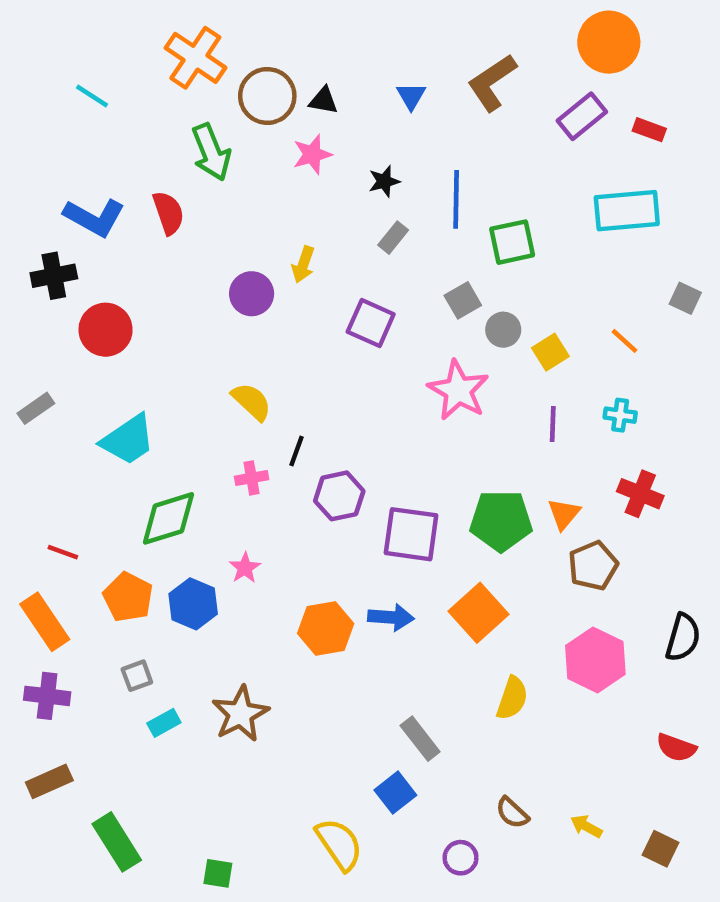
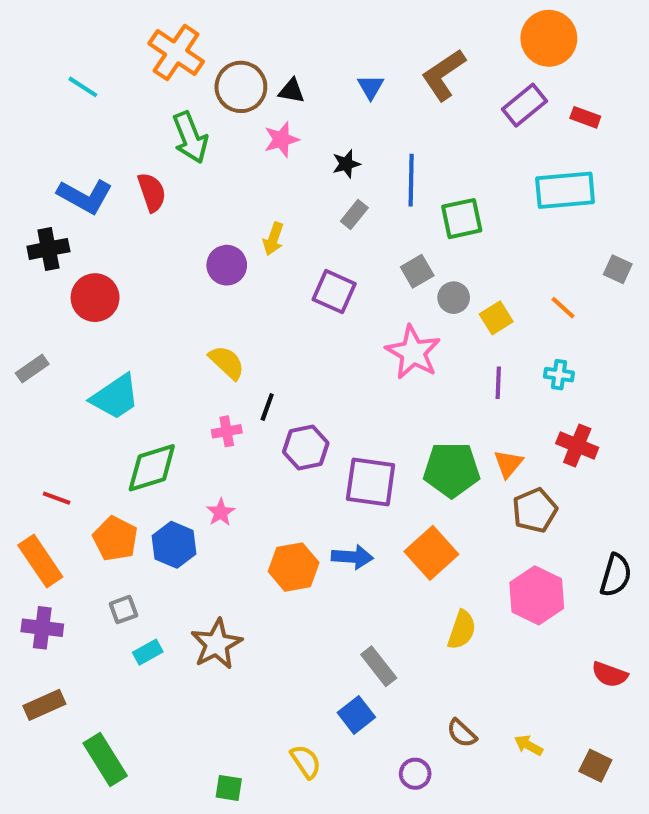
yellow semicircle: (339, 844) -> (306, 762), size x0.7
green square: (218, 873) -> (229, 788), moved

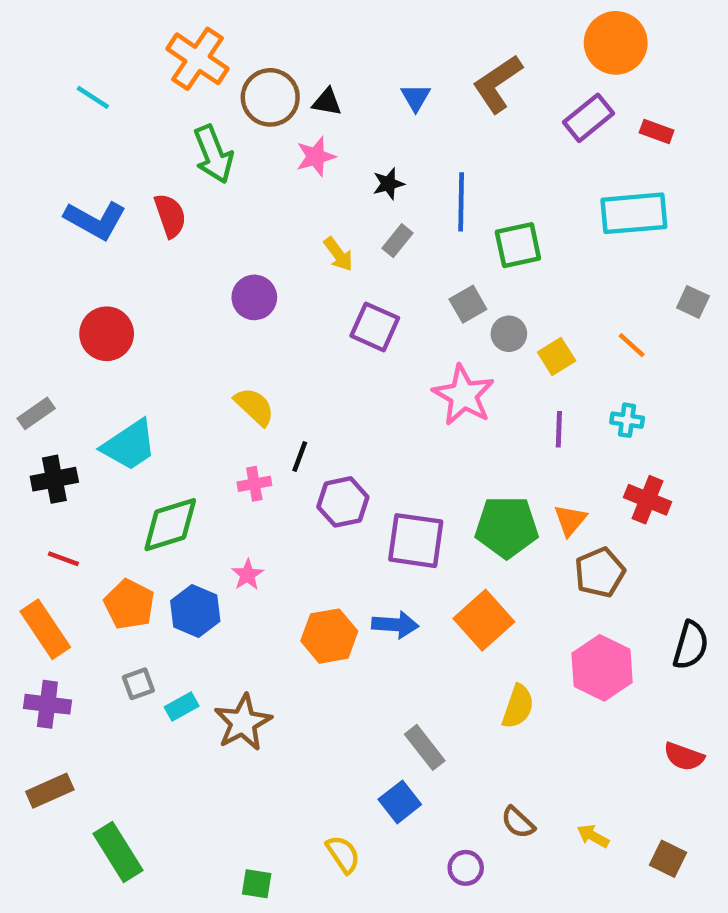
yellow arrow: (273, 239) -> (338, 254), moved, turned -56
black cross: (48, 249) -> (54, 479), moved
cyan rectangle: (148, 652) -> (182, 707), moved

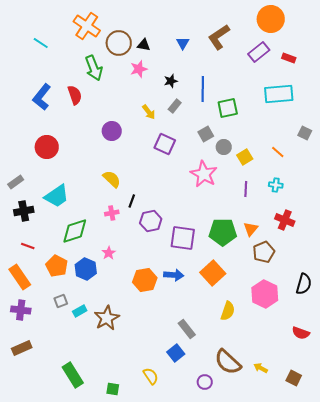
blue L-shape: (95, 220) -> (42, 97), turned 100
brown semicircle: (518, 822) -> (228, 362), size x1.8
green rectangle: (118, 852) -> (73, 375), moved

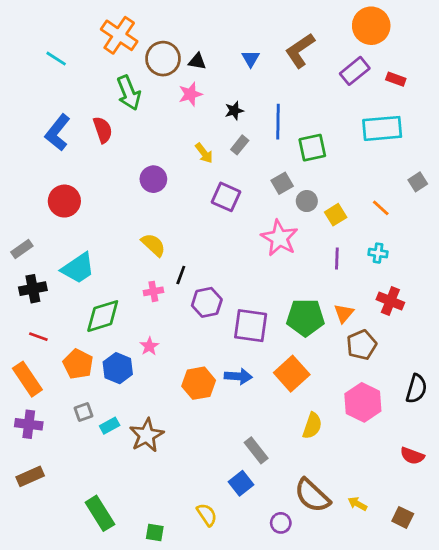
gray square: (305, 133) -> (418, 182), turned 32

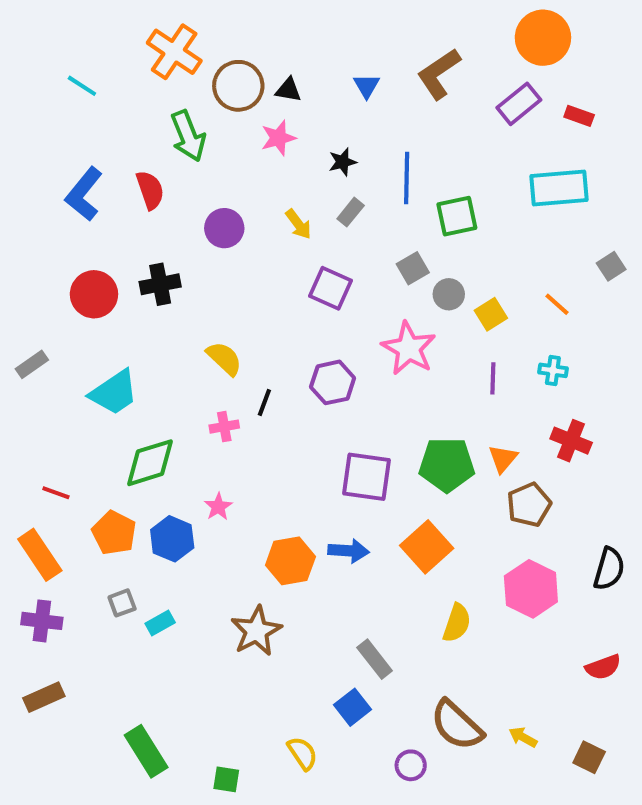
purple circle: (153, 179) -> (224, 228), moved
black cross: (33, 289) -> (160, 284), moved
purple hexagon: (207, 302) -> (333, 382), moved
brown star: (147, 435) -> (256, 631), moved
red semicircle: (412, 456) -> (603, 667), turned -40

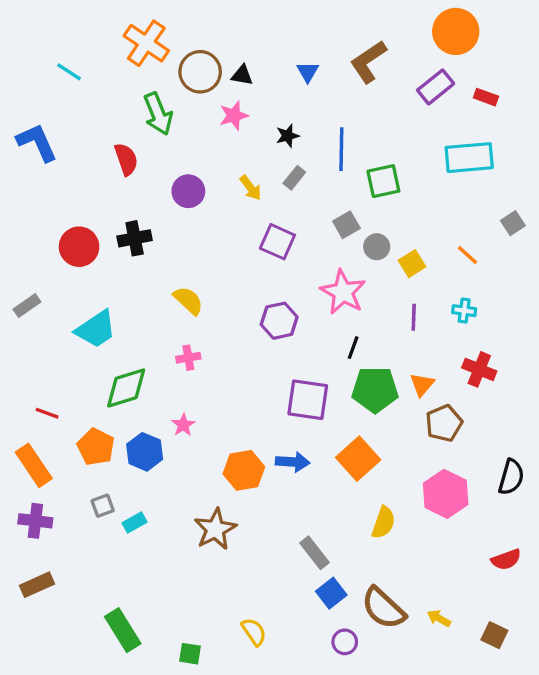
blue L-shape: (84, 194) -> (37, 142), moved, turned 117
black line: (264, 402) -> (353, 348), moved
blue square: (353, 707) -> (331, 593), moved

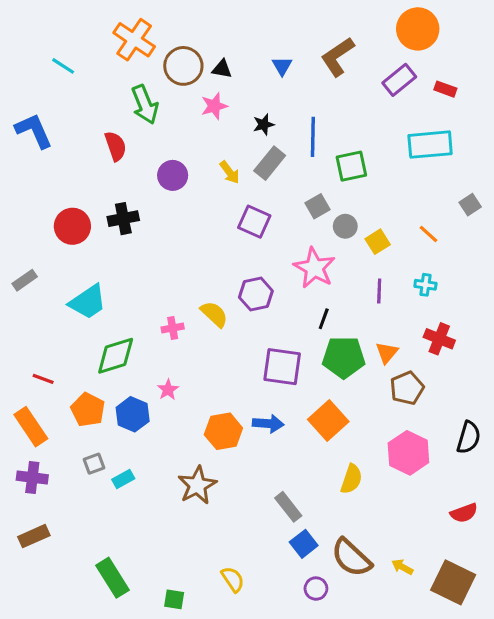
gray rectangle: (294, 178) -> (270, 163), size x1.5
yellow semicircle: (188, 301) -> (214, 314), moved
brown square: (494, 635) -> (453, 582), size x1.8

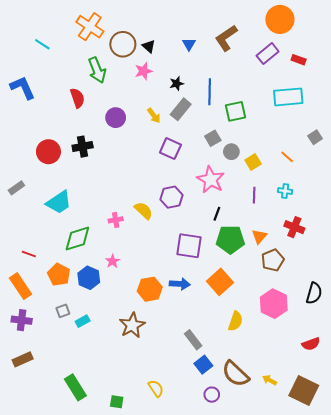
black triangle: (222, 69) -> (149, 46), turned 32

